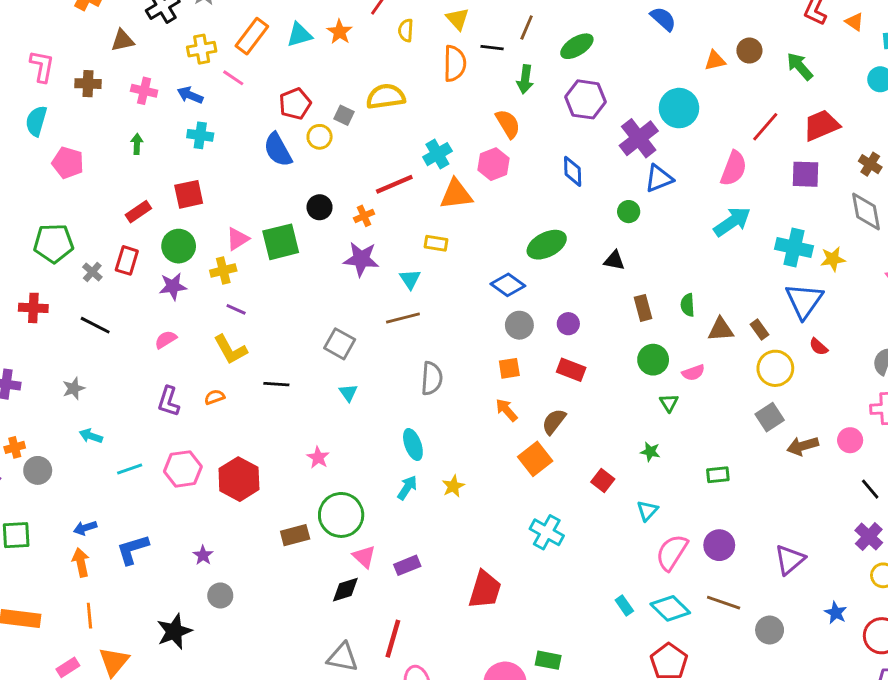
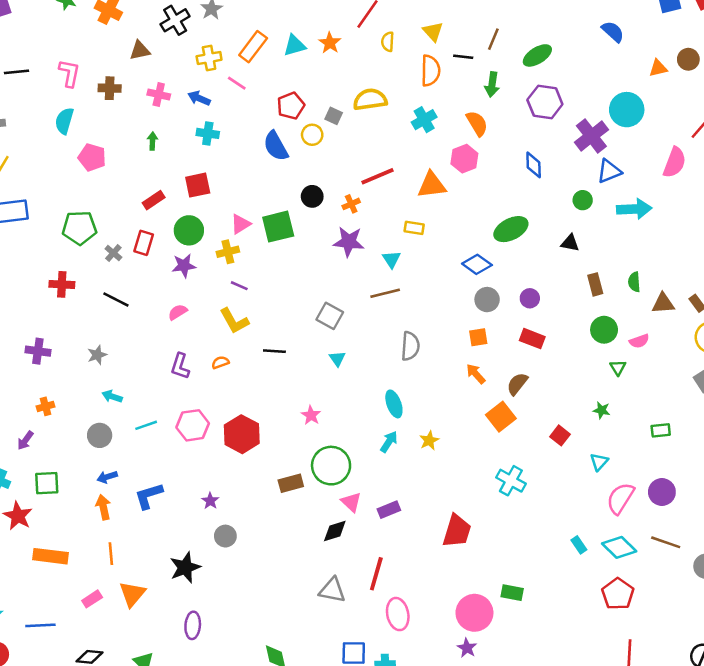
cyan cross: (437, 154) -> (424, 120), moved
cyan arrow: (732, 222) -> (634, 209), moved, turned 32
gray circle: (38, 470) -> (100, 435), moved

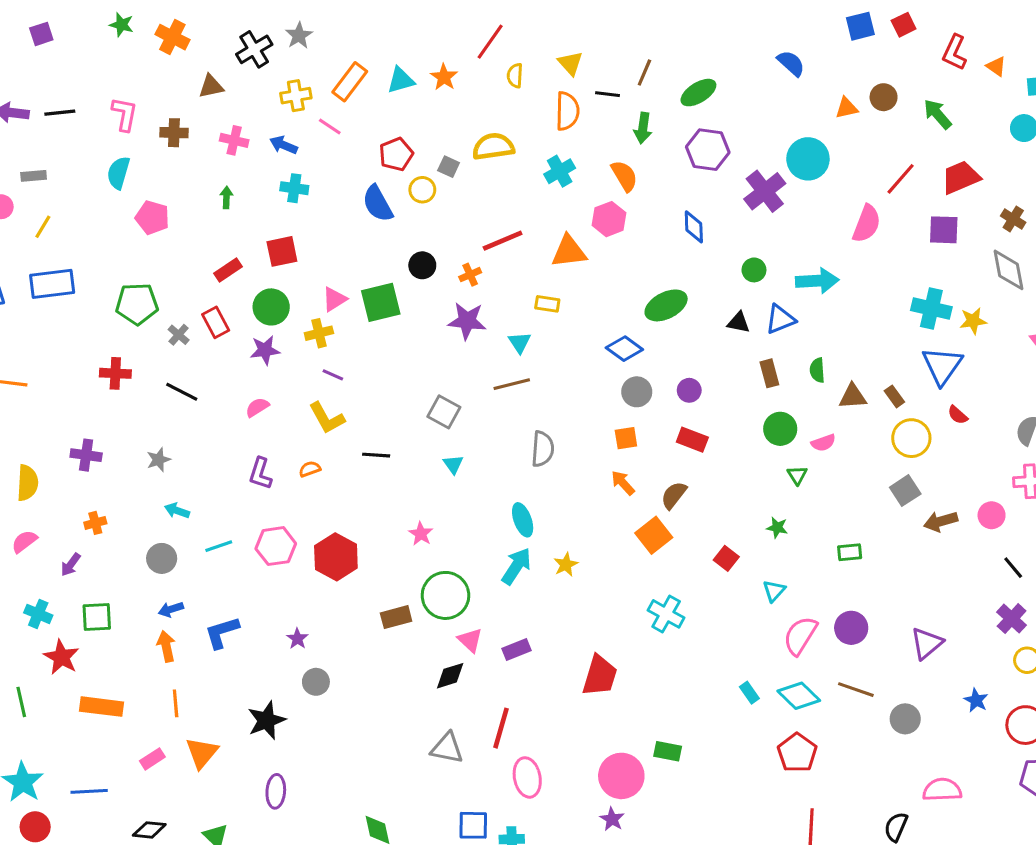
blue triangle: (609, 171) -> (780, 319), moved
red rectangle: (144, 243) -> (216, 322), turned -45
cyan arrow: (389, 442) -> (516, 566), size x1.4

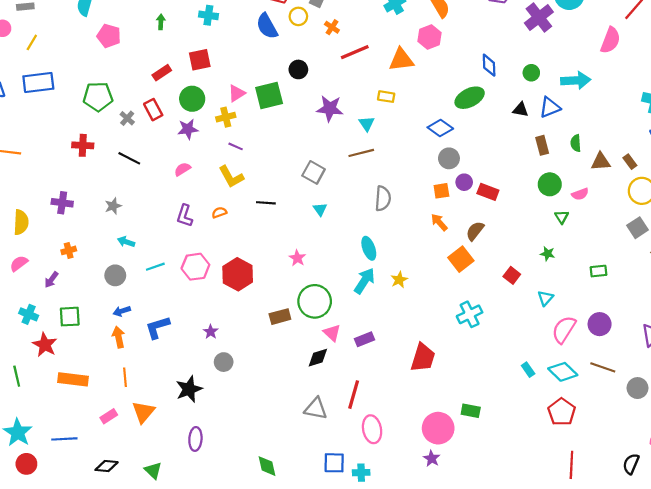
blue diamond: (694, 227) -> (489, 65), moved
orange cross: (470, 275) -> (332, 27), moved, turned -32
purple circle: (689, 390) -> (464, 182), moved
cyan cross: (666, 614) -> (470, 314), turned 35

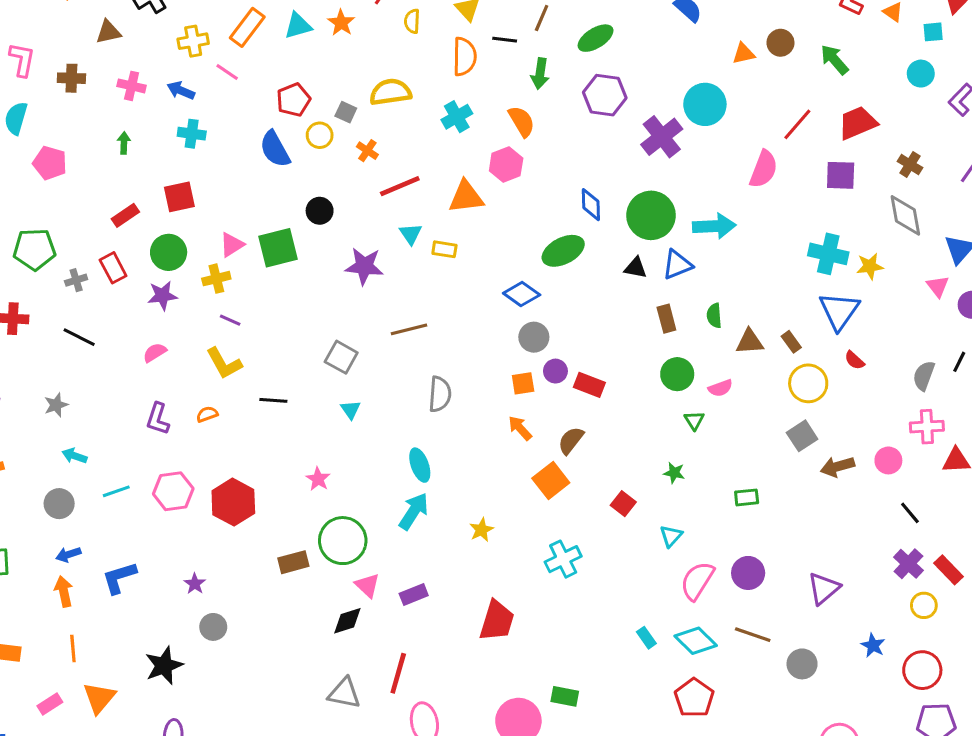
green circle: (531, 73) -> (651, 215), size x2.0
gray cross: (127, 118) -> (76, 280), turned 32
cyan triangle: (367, 124) -> (411, 234), moved
yellow star: (399, 280) -> (481, 530), moved

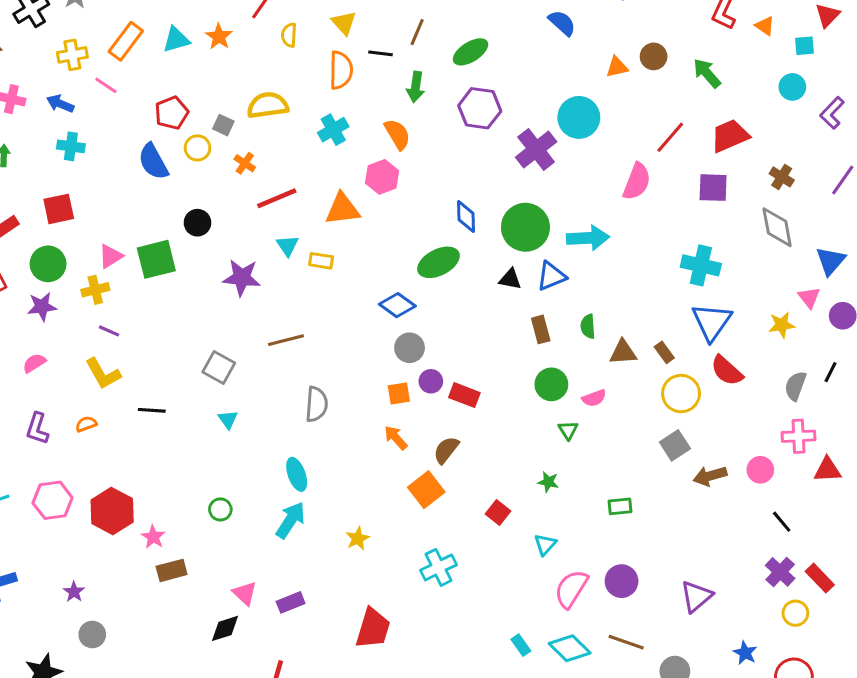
yellow star: (870, 266) -> (782, 325), moved
red semicircle: (854, 360) -> (727, 371), size x1.6
pink star: (318, 479) -> (153, 537), moved
green circle: (343, 541) -> (220, 509), moved, size x0.5

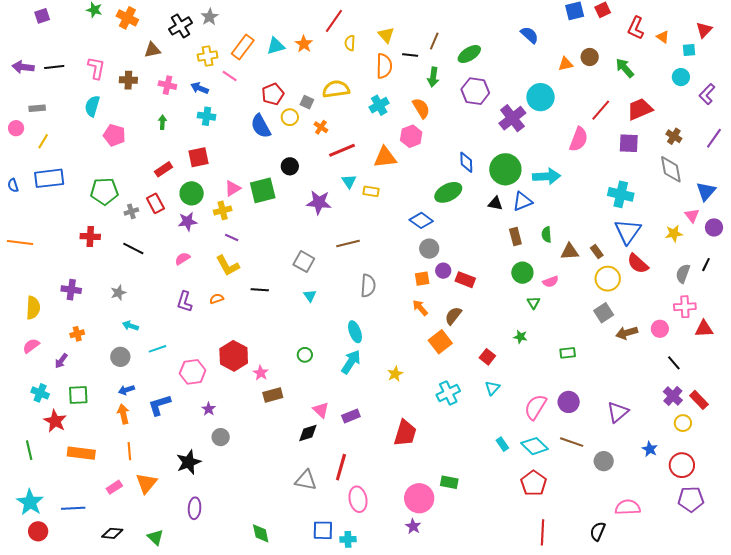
pink hexagon: (53, 500) -> (193, 372), moved
cyan triangle: (545, 545) -> (492, 388), moved

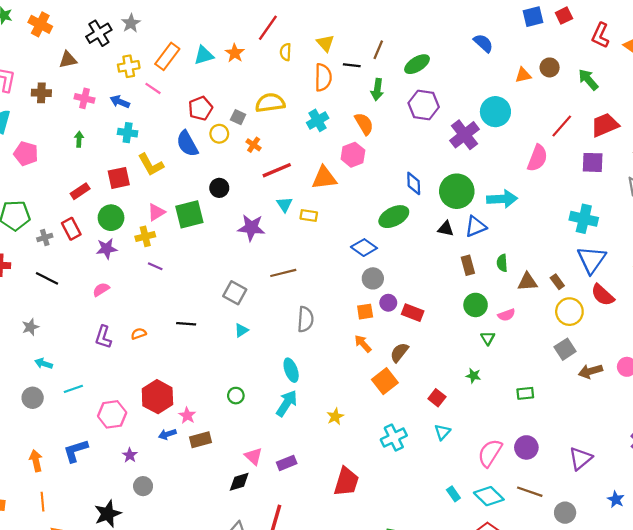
yellow L-shape: (228, 266) -> (151, 165), moved
cyan triangle: (310, 296) -> (241, 330), turned 32
blue arrow: (126, 390) -> (167, 434), moved

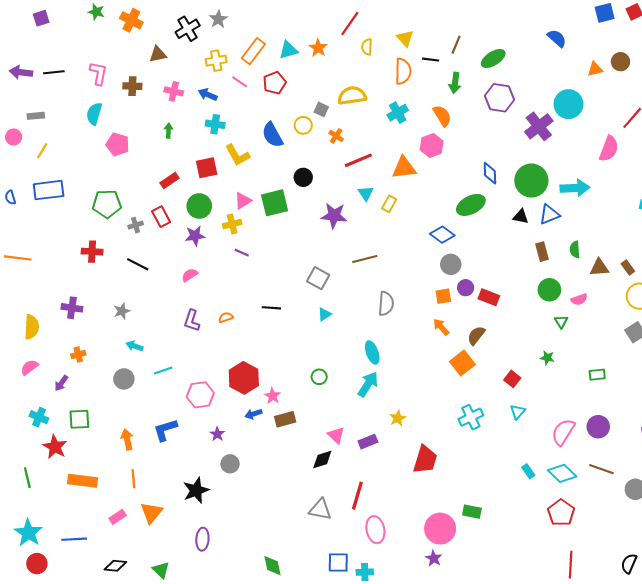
red pentagon: (200, 108) -> (275, 83), moved
yellow rectangle: (309, 215) -> (389, 204), turned -70
yellow star: (335, 417) -> (398, 418), moved

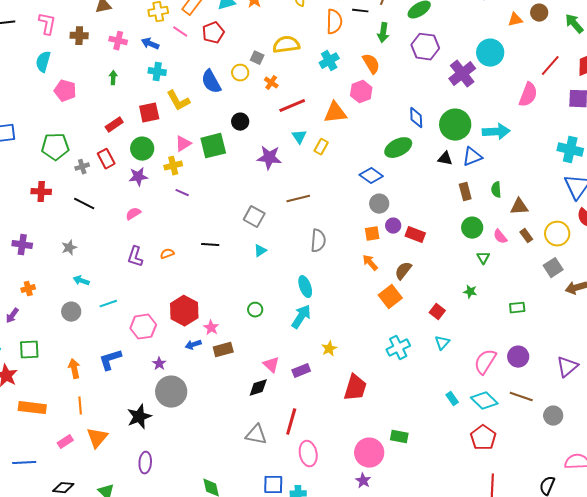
brown rectangle: (628, 268) -> (526, 236), moved
pink semicircle: (579, 299) -> (500, 237), turned 70
gray circle: (230, 464) -> (171, 392), size x1.8

